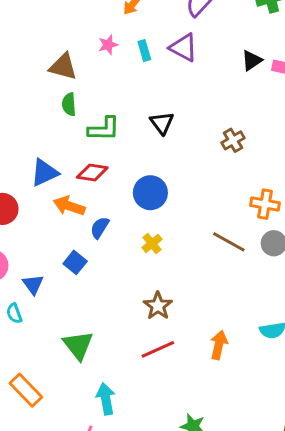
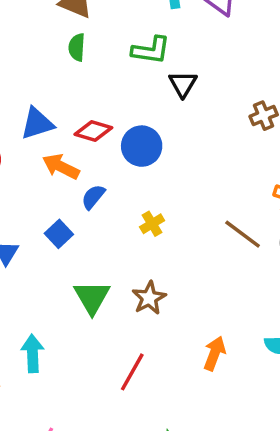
green L-shape: (104, 129) -> (151, 50), moved
blue circle: (150, 193) -> (142, 146), moved
green triangle: (78, 345) -> (92, 297), moved
red line: (158, 349) -> (132, 372), moved, turned -44
cyan arrow: (106, 399) -> (32, 353), moved

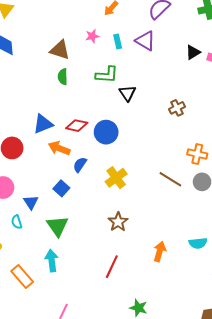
yellow cross: (152, 224) -> (116, 178), size x1.5
green triangle: (92, 297) -> (57, 226), moved

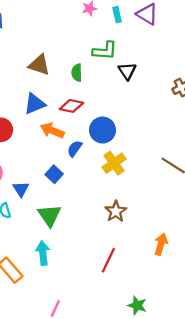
brown triangle: (60, 50) -> (39, 65), moved
green semicircle: (63, 77) -> (77, 73), moved
blue circle: (106, 132) -> (103, 130), moved

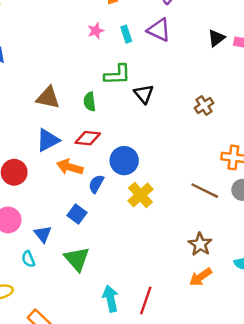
brown star: (116, 211) -> (200, 244), moved
orange arrow: (161, 244) -> (201, 277), turned -135
cyan arrow: (43, 253) -> (110, 299), moved

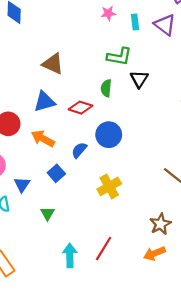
green semicircle: (90, 102) -> (106, 88), moved
orange arrow: (70, 167) -> (43, 139), moved
yellow cross: (140, 195) -> (109, 186), moved
green triangle: (77, 259) -> (47, 213), size x0.6
red line: (146, 300) -> (104, 248), moved

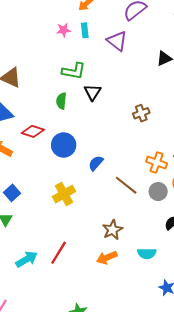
cyan rectangle: (135, 22) -> (85, 30), moved
red diamond: (81, 108) -> (33, 131), moved
blue semicircle: (79, 150) -> (96, 163), moved
blue square: (56, 173) -> (12, 193), moved
cyan arrow: (70, 255) -> (27, 259), turned 60

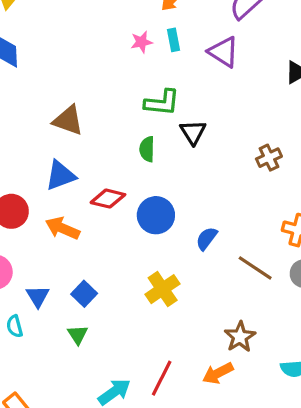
orange arrow: (107, 258) -> (218, 373), moved

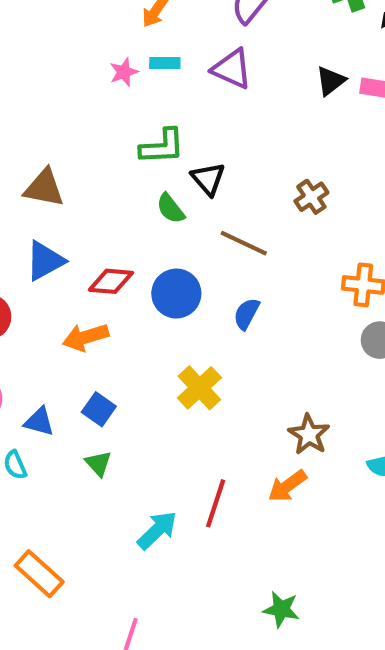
cyan rectangle: (174, 40) -> (165, 63), turned -70
green semicircle: (147, 149) -> (171, 208), moved, turned -30
orange arrow: (62, 228) -> (86, 337), moved, turned -32
brown line: (255, 268) -> (244, 243), moved
blue triangle: (38, 296) -> (39, 422), turned -35

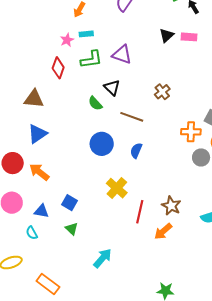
purple triangle: (232, 69) -> (122, 55), moved
green L-shape: (162, 147) -> (91, 59), moved
red diamond: (111, 281) -> (58, 68), moved, turned -70
orange arrow: (86, 337) -> (39, 172), moved, turned 60
red line: (216, 503) -> (140, 212), moved

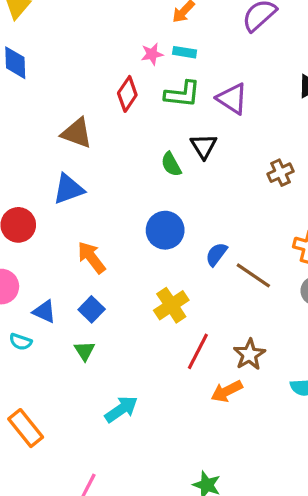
brown line: (132, 117) -> (253, 275), moved
orange arrow: (39, 172) -> (91, 257), moved
cyan semicircle: (32, 233) -> (21, 342), turned -56

